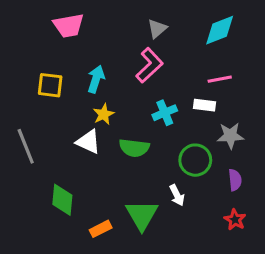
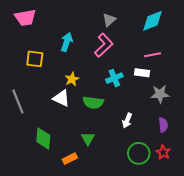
pink trapezoid: (68, 26) -> (25, 18), moved
cyan arrow: (96, 79) -> (67, 42), moved
green circle: (195, 160) -> (139, 153), moved
white arrow: (177, 195) -> (127, 121), moved, turned 48
green triangle: (142, 215) -> (88, 139), moved, size x0.6

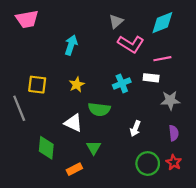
pink L-shape: (104, 45) -> (131, 44), moved, turned 75
yellow square: (35, 59) -> (37, 85), moved
white triangle: (61, 98) -> (73, 123), moved

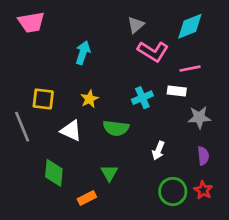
white triangle: (73, 123) -> (71, 131), moved

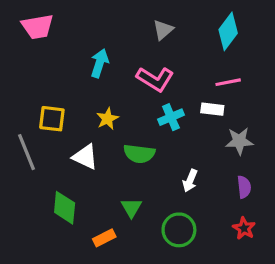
cyan diamond: (190, 26) -> (228, 31), turned -32
pink L-shape: (153, 51) -> (155, 79), moved
green circle: (173, 191) -> (179, 230), moved

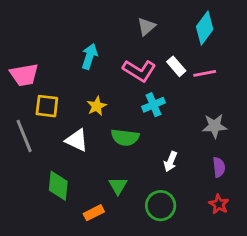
pink trapezoid: (38, 27) -> (24, 75), moved
white rectangle: (212, 109) -> (176, 66), moved, turned 42

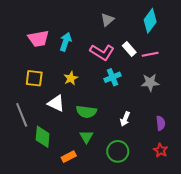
pink trapezoid: (24, 75) -> (38, 39), moved
gray star: (215, 126) -> (150, 82), moved
gray line: (24, 136) -> (22, 115), moved
green semicircle: (125, 137) -> (86, 112), moved

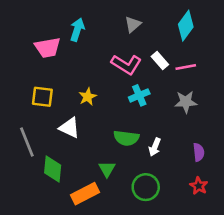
cyan arrow: (66, 42) -> (77, 30), moved
green semicircle: (86, 112) -> (126, 138), moved
orange rectangle: (69, 157) -> (85, 194), size x1.5

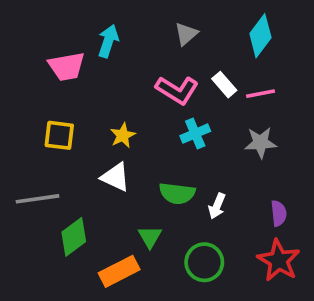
white triangle: (69, 128) -> (115, 177), moved
gray line: (27, 142) -> (38, 199), turned -76
green diamond: (53, 169) -> (74, 237), turned 48
red star: (199, 186) -> (279, 260), size x1.6

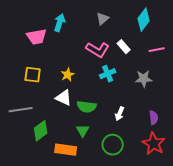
pink line: (260, 94) -> (157, 50), moved
green semicircle: (177, 193) -> (87, 107), moved
orange rectangle: (119, 271) -> (66, 150), turned 35

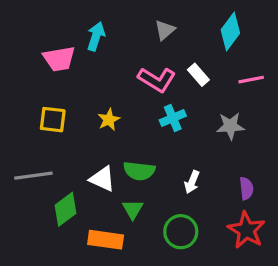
white triangle: (64, 98) -> (102, 179), moved

